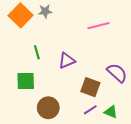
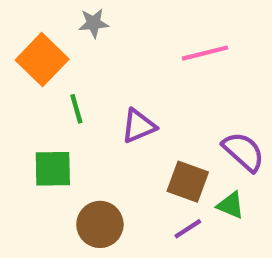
orange square: (21, 15) -> (42, 60), moved
green triangle: (111, 112) -> (231, 205), moved

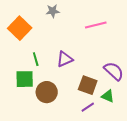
gray star: (94, 23) -> (53, 11), moved
green line: (76, 109) -> (36, 59), moved
brown circle: (100, 224) -> (47, 92), moved

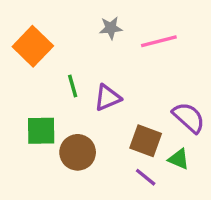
gray star: (53, 11) -> (111, 28), moved
green line: (36, 59) -> (73, 86), moved
purple line: (88, 107) -> (146, 177), turned 72

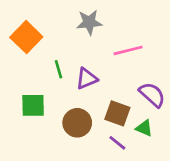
gray star: (111, 28) -> (89, 22), size x1.4
pink line: (159, 41) -> (128, 50), moved
brown circle: (78, 152) -> (77, 123), moved

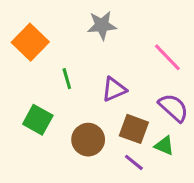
pink line: (128, 50) -> (167, 57), moved, turned 60
purple triangle: (87, 79) -> (114, 89), moved
green square: (33, 105) -> (38, 120), turned 30

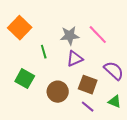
gray star: (102, 25) -> (70, 36), moved
pink line: (167, 57) -> (98, 35), moved
green triangle: (164, 146) -> (115, 102), moved

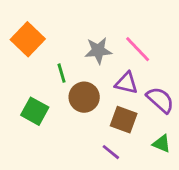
purple triangle: (75, 59) -> (126, 83), moved, turned 36
brown circle: (58, 92) -> (84, 97), moved
purple line: (88, 107) -> (111, 152), moved

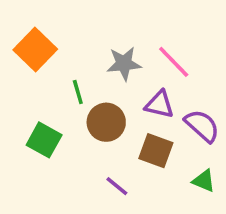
purple line: (111, 152) -> (117, 186), moved

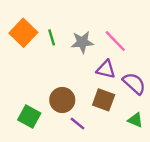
green line: (78, 92) -> (52, 37), moved
brown circle: (106, 122) -> (62, 100), moved
green square: (44, 140) -> (29, 116), moved

